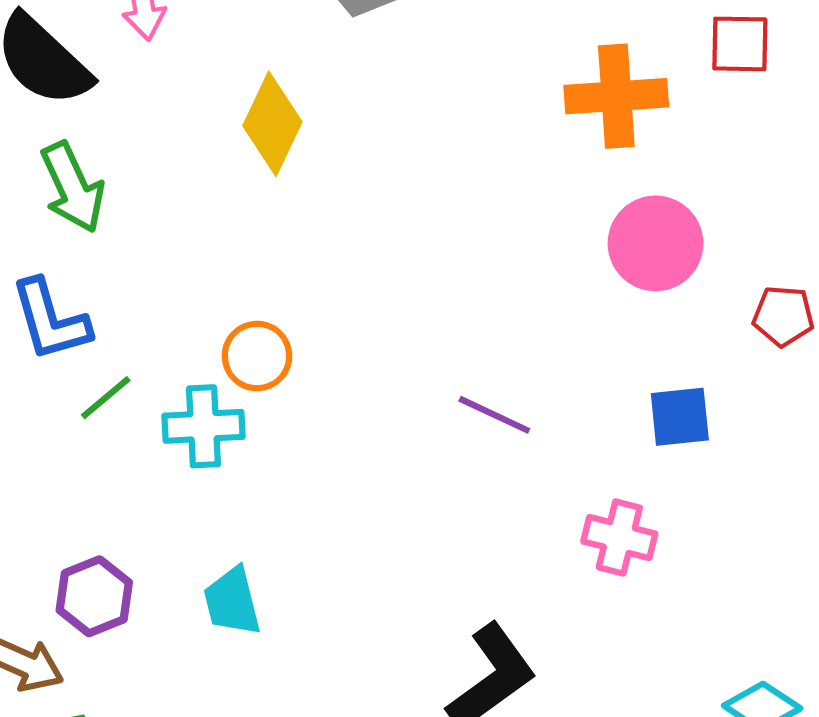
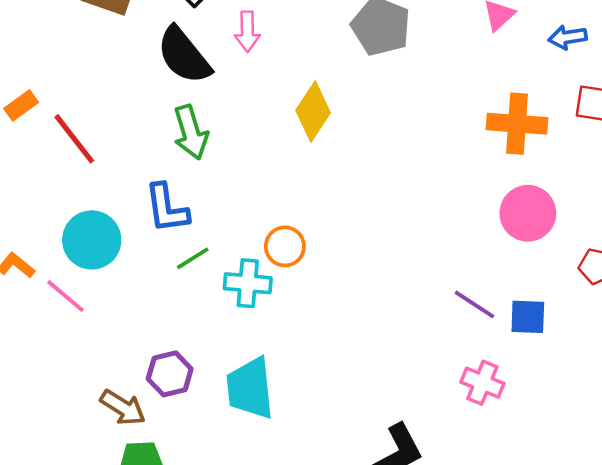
purple line: (494, 415) -> (474, 304), moved
cyan trapezoid: (232, 601) -> (250, 388), size x1.5

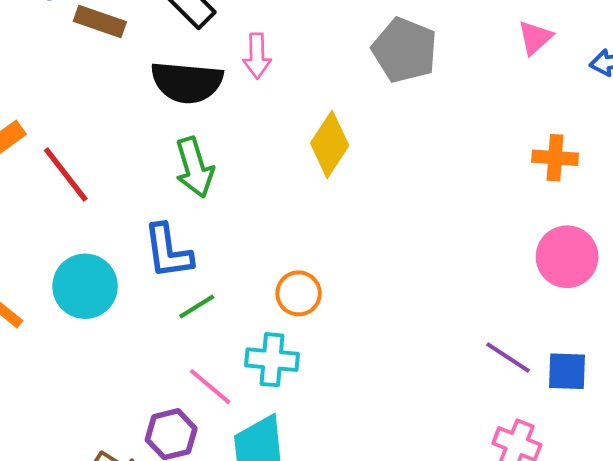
black semicircle: (184, 55) -> (187, 82), turned -46
orange cross: (517, 124) -> (555, 158), size x0.7
cyan cross: (248, 283) -> (272, 360), moved
pink line: (65, 296) -> (210, 387), moved

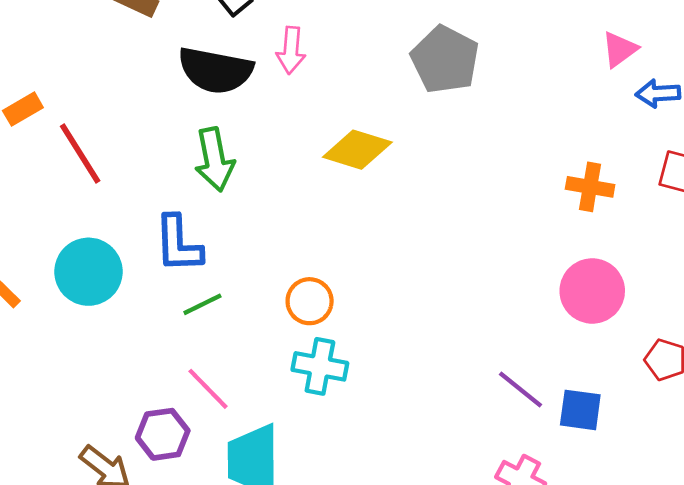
pink triangle: (535, 38) -> (620, 49), moved
yellow diamond: (330, 144) -> (357, 150), turned 68
cyan cross: (272, 360) -> (320, 366), moved

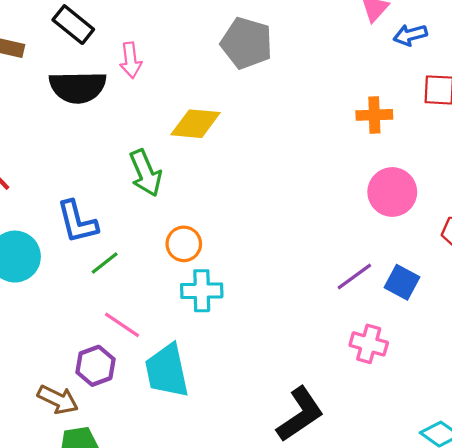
green arrow: (214, 159) -> (146, 173), moved
purple line: (520, 390) -> (354, 276), turned -63
blue square: (580, 410) -> (402, 282), turned 32

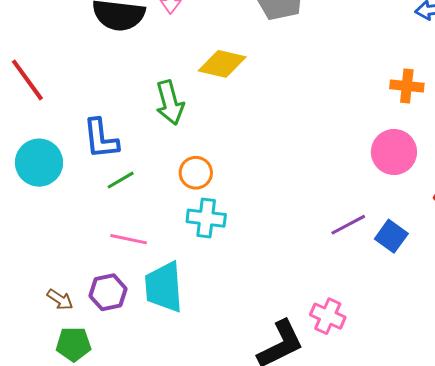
orange cross: (374, 115) -> (407, 86), moved
pink line: (122, 325) -> (129, 239), turned -30
pink cross: (369, 344) -> (328, 316), moved
purple hexagon: (95, 366) -> (108, 292), moved
brown arrow: (58, 400) -> (60, 299), size x0.7

